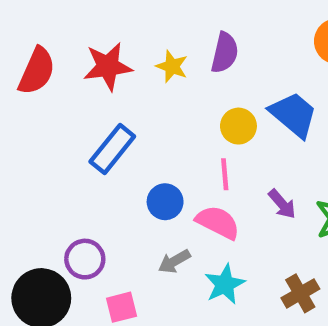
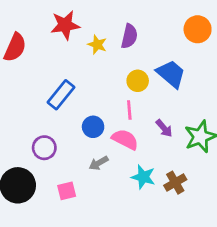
red star: (108, 66) -> (65, 25), moved
purple circle: (85, 259) -> (44, 148), moved
cyan star: (225, 284) -> (143, 177), moved, turned -30

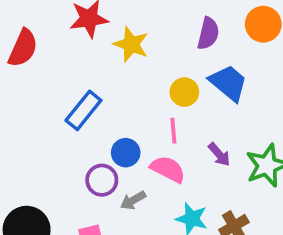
purple semicircle: (129, 36) -> (208, 33), moved
yellow star: (97, 45) -> (131, 44), size x1.4
purple circle: (44, 148) -> (102, 180), moved

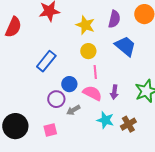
yellow star: (131, 44) -> (85, 25), moved
yellow circle: (184, 92) -> (88, 51), moved
purple arrow: (219, 154) -> (114, 92), moved, turned 48

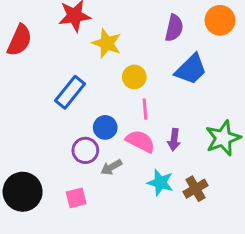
yellow star: (85, 25) -> (107, 43), moved
blue trapezoid: (125, 46) -> (191, 69), turned 95

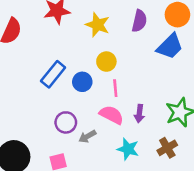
yellow star: (107, 43) -> (98, 25), moved
blue trapezoid: (191, 69) -> (170, 46), moved
blue circle: (105, 127) -> (82, 82), moved
brown cross: (196, 189) -> (167, 148), moved

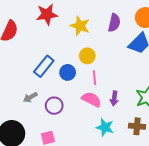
gray arrow: (87, 136) -> (30, 97), moved
brown cross: (167, 148) -> (137, 126), turned 35

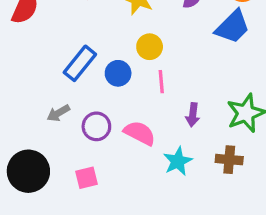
pink semicircle: (91, 99) -> (140, 133), moved
cyan star: (105, 127) -> (178, 161), turned 30

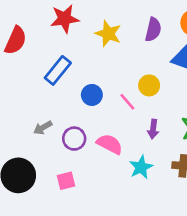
yellow circle: (150, 47) -> (149, 85), moved
blue rectangle: (80, 63) -> (58, 70), moved
pink line: (161, 82) -> (127, 102), turned -36

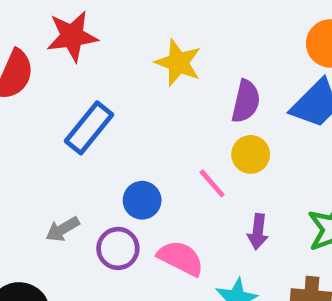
red star: (65, 19) -> (72, 36), moved
purple semicircle: (153, 30) -> (246, 101), moved
blue circle: (92, 95) -> (142, 200), moved

